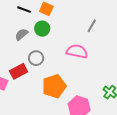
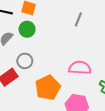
pink semicircle: (77, 51) -> (80, 68), moved

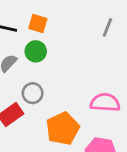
gray line: (78, 19) -> (107, 27), moved

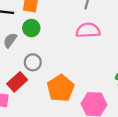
pink semicircle: (105, 103) -> (88, 30), moved

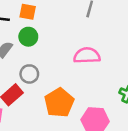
pink semicircle: (88, 30) -> (87, 55), moved

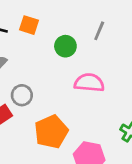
green circle: (28, 37) -> (65, 46), moved

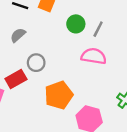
gray line: (99, 31) -> (98, 29), moved

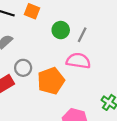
orange pentagon: (59, 95) -> (51, 81), moved

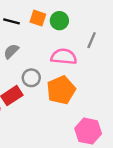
green circle: (61, 30) -> (59, 21), moved
pink semicircle: (78, 61) -> (64, 57), moved

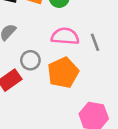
gray line: (92, 40) -> (95, 42), moved, turned -42

